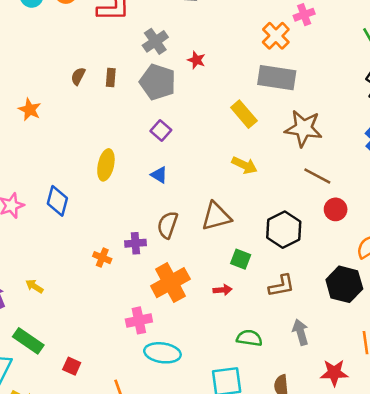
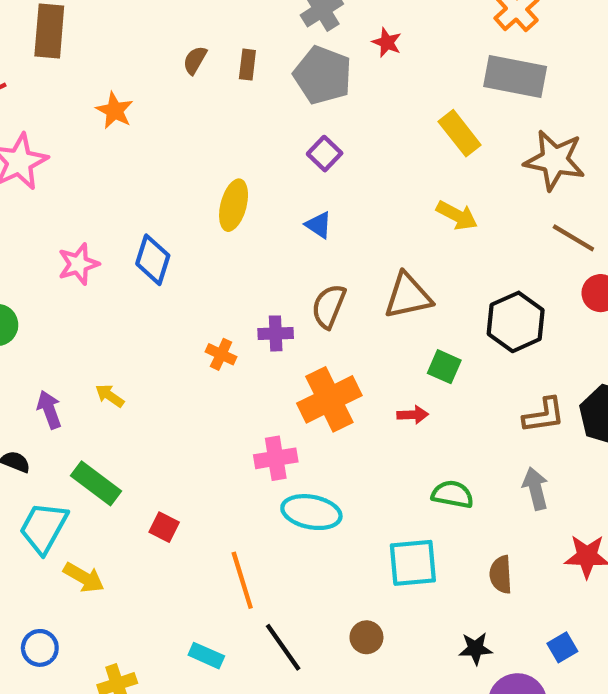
brown L-shape: (281, 286) -> (544, 415), moved

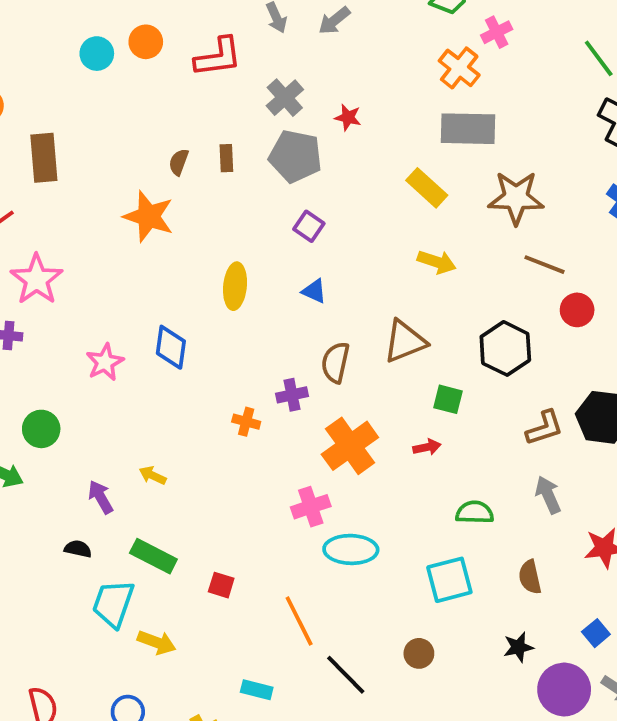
orange star: (115, 111) -> (149, 216), moved, size x1.5
cyan rectangle: (206, 656) -> (257, 690), moved

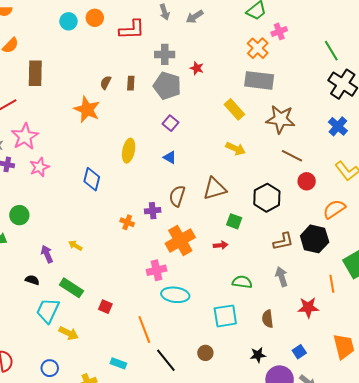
gray cross: (285, 98) -> (165, 54), turned 36
pink star: (105, 362) -> (39, 167), moved

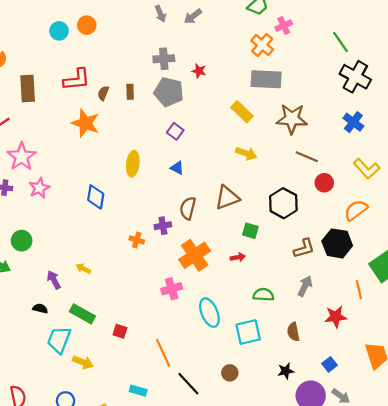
red L-shape: (132, 30) -> (77, 79), moved
gray arrow: (282, 277) -> (305, 286), turned 48
cyan ellipse: (175, 295) -> (209, 313), moved, turned 64

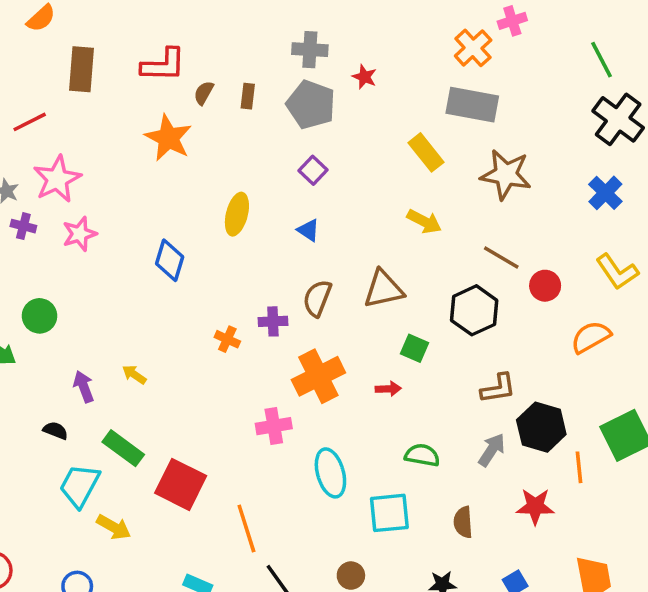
brown line: (307, 157) -> (501, 257), moved
black hexagon: (337, 243) -> (541, 427), moved
red square: (120, 331) -> (181, 484), size x2.0

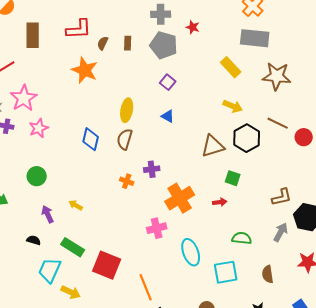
brown semicircle: (317, 298) -> (125, 139), moved
black hexagon: (474, 310) -> (247, 138), moved
green circle: (39, 316) -> (37, 176), moved

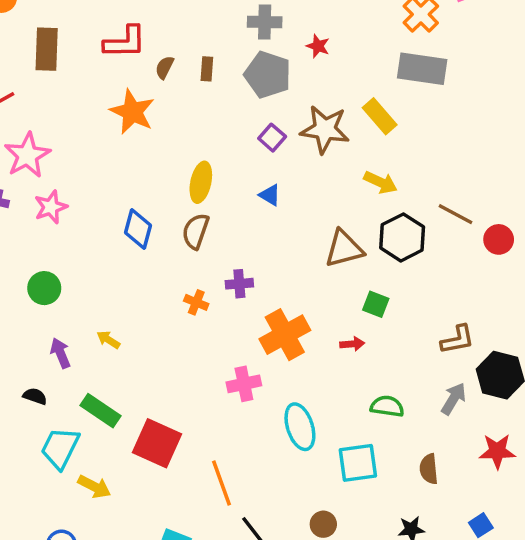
brown star: (277, 76) -> (325, 129), moved

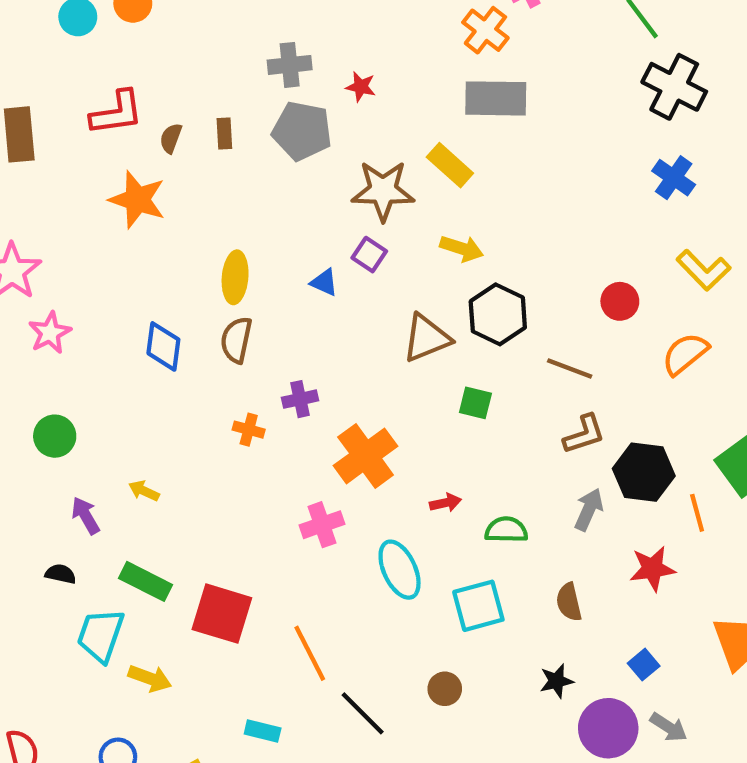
purple square: (272, 138) -> (369, 255), moved
brown line: (456, 214) -> (570, 369), moved
red arrow: (352, 344) -> (445, 503), moved

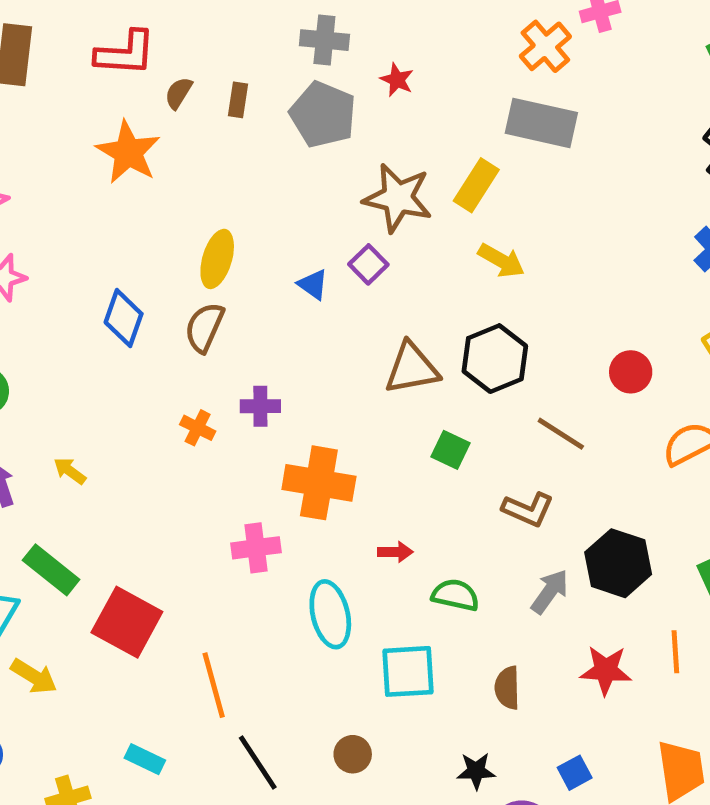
yellow rectangle: (450, 165) -> (476, 185), turned 69
yellow arrow: (462, 248) -> (501, 261), moved
brown L-shape: (584, 434) -> (528, 509), moved, turned 30
orange cross: (366, 456) -> (319, 483), turned 34
orange line: (697, 513) -> (675, 652), moved

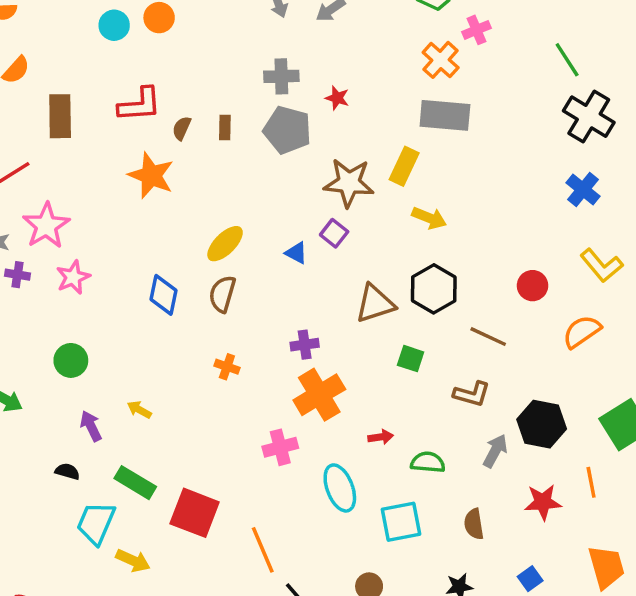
yellow ellipse: (217, 259) -> (225, 244), turned 36
purple cross: (260, 406) -> (305, 345), moved
orange cross: (319, 483) -> (319, 395), turned -33

